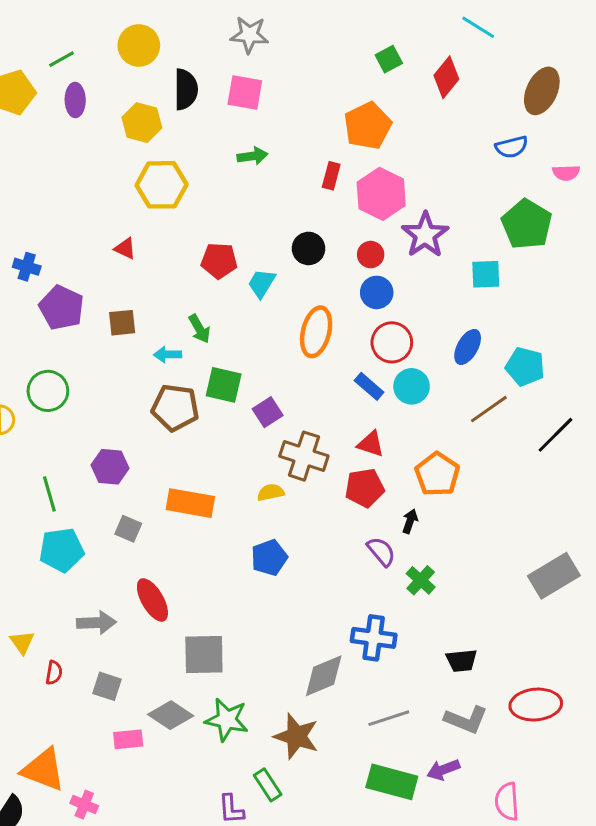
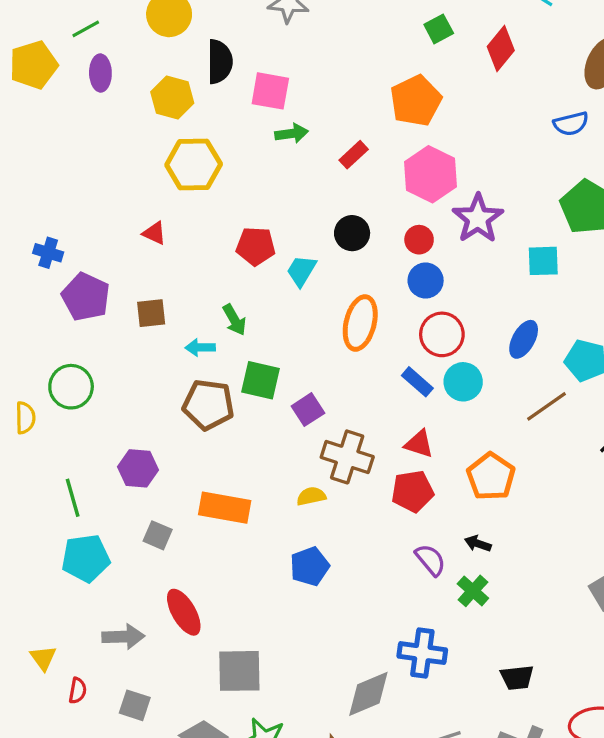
pink square: (245, 92) -> (270, 91), moved
red rectangle: (331, 176) -> (354, 155), moved, turned 32
black arrow: (410, 521) -> (478, 544), moved, turned -90

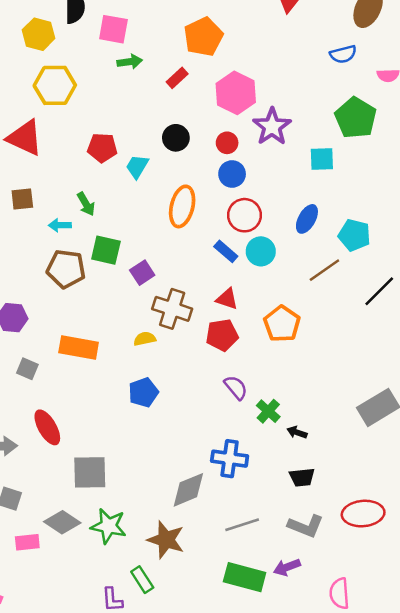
orange pentagon: (416, 101) -> (203, 37), moved
red triangle: (154, 233) -> (25, 138), size x2.0
black arrow: (478, 544) -> (297, 432), moved

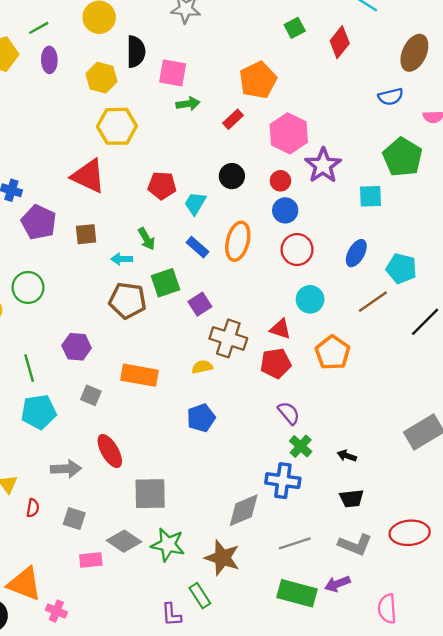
green square: (106, 250) -> (165, 283), turned -32
blue rectangle: (226, 251) -> (197, 247), moved
cyan circle: (261, 251) -> (310, 299), moved
green cross: (268, 411) -> (301, 446), moved

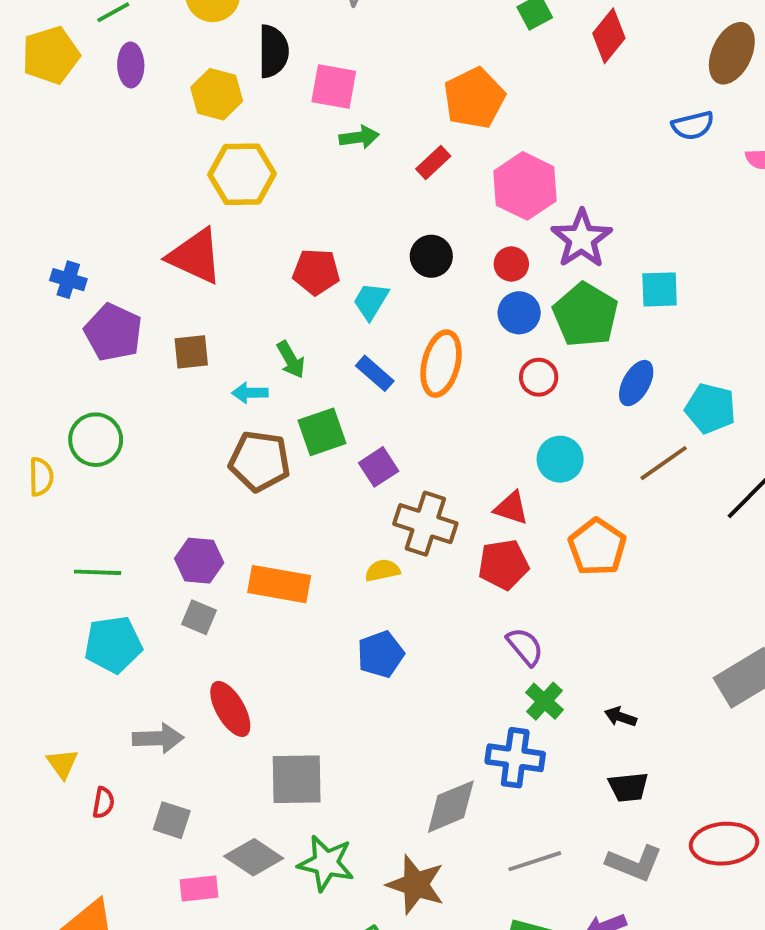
green pentagon: (403, 157) -> (585, 315), moved
red circle: (297, 250) -> (539, 377), size x0.7
purple hexagon: (77, 347) -> (199, 561), moved
green line: (29, 368) -> (98, 572), turned -72

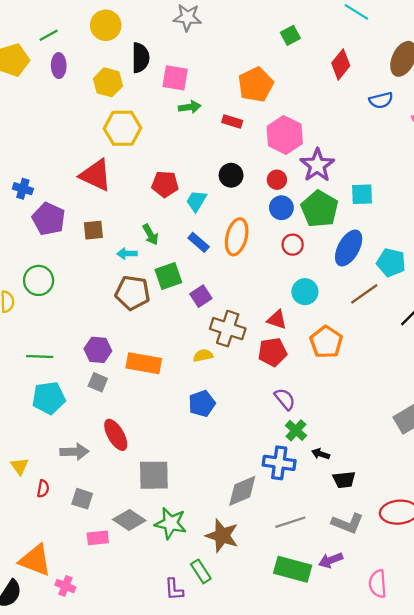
red diamond: (609, 36) -> (341, 64), moved
red rectangle: (433, 163) -> (232, 122), turned 60
blue ellipse: (636, 383) -> (349, 248), size x1.4
black arrow: (621, 717) -> (321, 454), moved

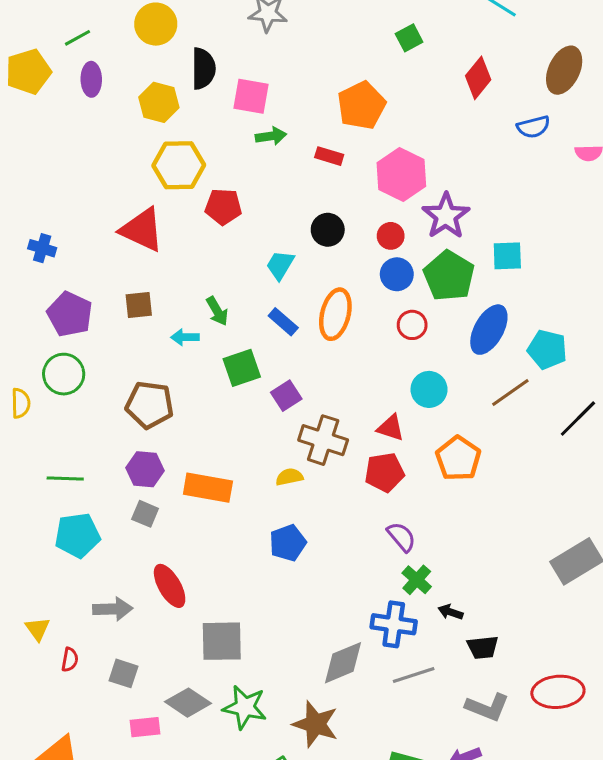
red pentagon: (165, 184) -> (223, 207), moved
purple pentagon: (49, 219) -> (70, 314), moved
brown pentagon: (133, 293) -> (150, 405), moved
gray line: (290, 522) -> (414, 675), moved

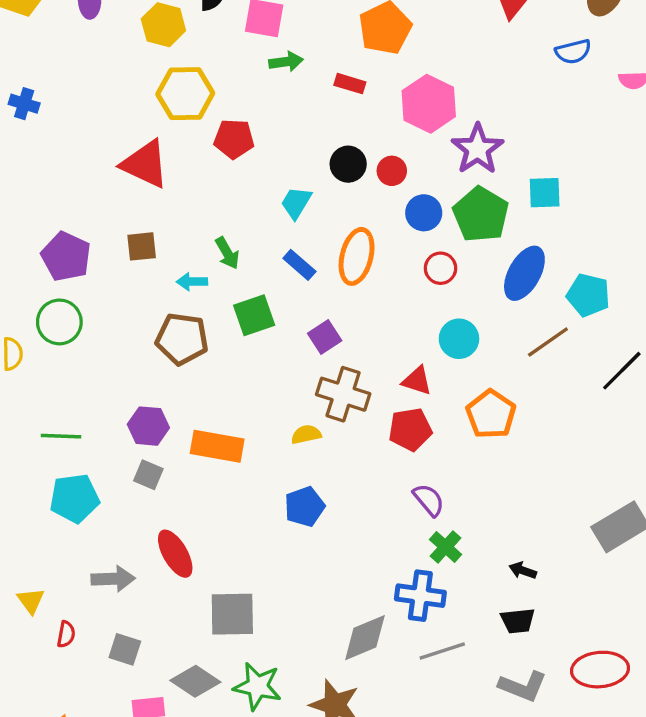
red circle: (391, 236) -> (392, 171), moved
blue cross: (42, 248) -> (24, 104), moved
purple square: (286, 396) -> (325, 337), moved
brown pentagon: (150, 405) -> (182, 339), moved
black arrow: (451, 612) -> (523, 570), moved

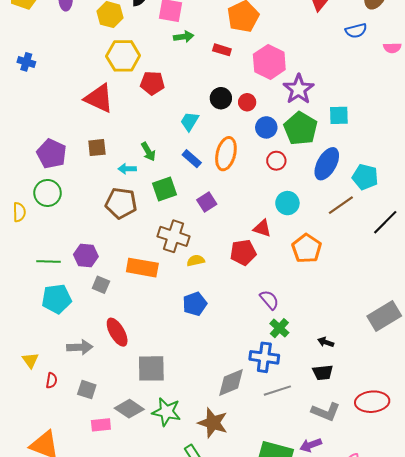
brown cross: (343, 394) -> (174, 236), moved
purple hexagon: (148, 426) -> (86, 255), moved
red pentagon: (410, 429) -> (243, 252), moved

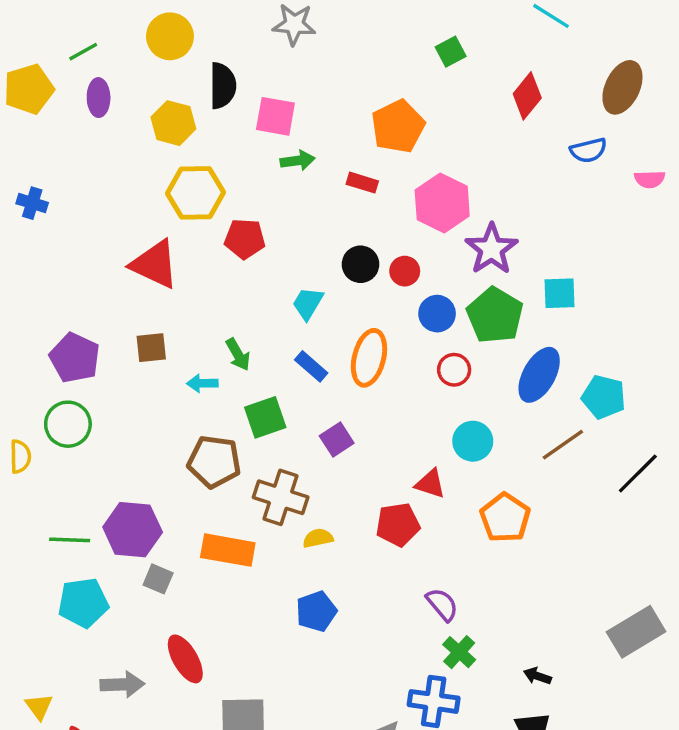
brown pentagon: (121, 203) -> (214, 462), moved
purple hexagon: (86, 255) -> (133, 530), size x1.4

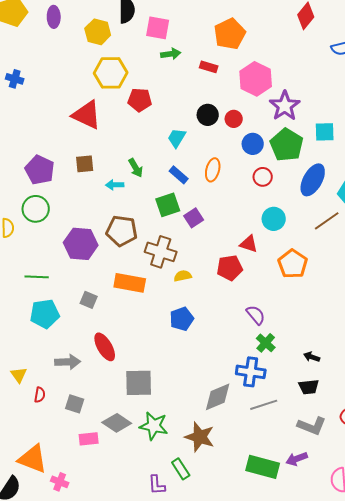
orange ellipse: (369, 358) -> (213, 170), size x0.7
green square: (265, 417) -> (168, 205), moved
purple hexagon: (133, 530) -> (81, 244), moved

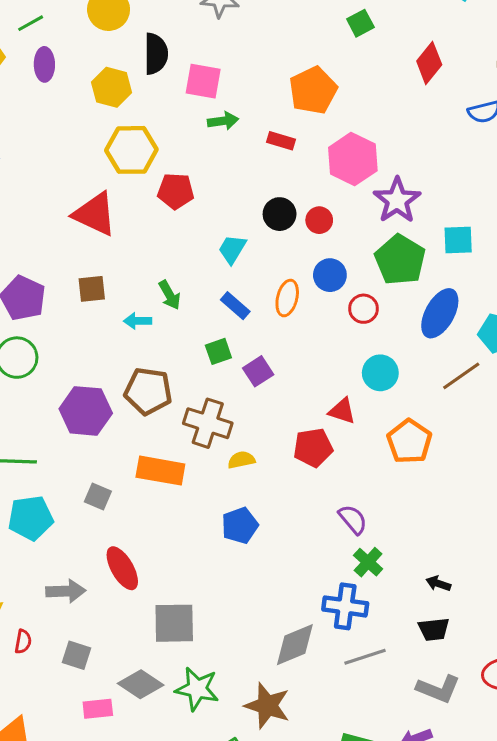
blue circle: (253, 144) -> (330, 275), moved
green square: (168, 205) -> (218, 351), size x0.7

